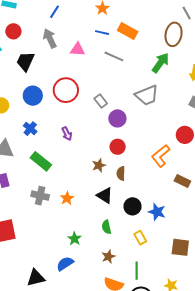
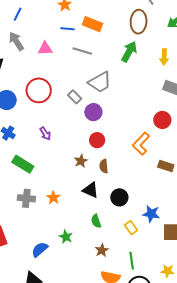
gray trapezoid: (147, 95) -> (100, 82), moved
blue star: (157, 212) -> (151, 214), moved
blue semicircle: (65, 264) -> (40, 249), moved

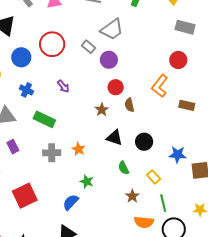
brown semicircle: (104, 166) -> (129, 105), moved
yellow rectangle: (131, 228) -> (154, 177), moved
green star: (66, 237) -> (87, 182), moved

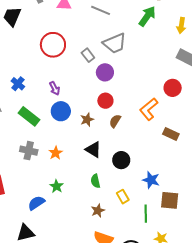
blue circle: (21, 57) -> (61, 111), moved
brown semicircle: (129, 105) -> (115, 121), turned 32
green line: (163, 203) -> (146, 214), moved

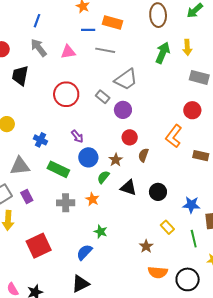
green arrow: (147, 16) -> (163, 53), moved
green semicircle: (95, 181) -> (103, 177), moved, turned 64

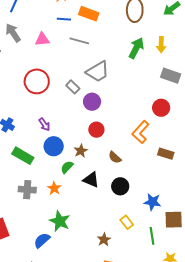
brown semicircle: (143, 155) -> (115, 157), moved, turned -72
green star: (101, 232) -> (60, 221), size x1.5

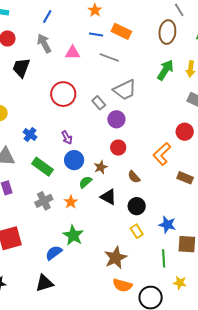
gray cross: (27, 190) -> (44, 201), turned -36
yellow rectangle: (127, 222) -> (137, 231), moved
brown star: (104, 240) -> (116, 258), size x1.6

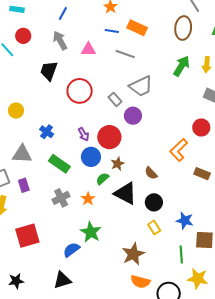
black trapezoid: (21, 68) -> (49, 71), moved
red circle: (118, 148) -> (109, 137), moved, size x1.5
black triangle: (108, 197) -> (125, 193), size x1.4
yellow star: (180, 283) -> (198, 279), size x1.5

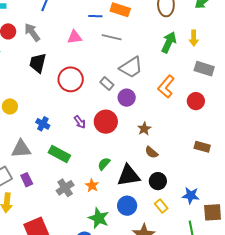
gray arrow: (60, 40) -> (32, 32), moved
orange L-shape: (179, 150) -> (166, 87), moved
blue circle: (91, 157) -> (127, 206), moved
brown star: (118, 164) -> (144, 129), moved
black triangle: (125, 193) -> (129, 176), turned -30

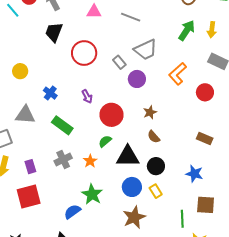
red circle: (106, 122) -> (111, 115), moved
purple rectangle: (27, 180) -> (30, 167), moved
blue star: (191, 195) -> (194, 174), moved
blue circle: (127, 206) -> (132, 187), moved

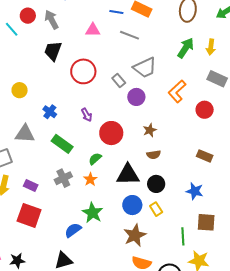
brown semicircle: (154, 137) -> (154, 155), turned -56
green semicircle: (105, 141) -> (95, 159), moved
purple rectangle: (30, 167) -> (31, 185), turned -48
red square: (29, 196) -> (29, 215), turned 35

